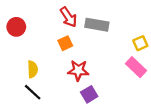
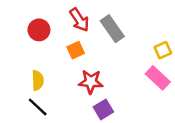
gray rectangle: (97, 25) -> (112, 29), turned 45
red circle: (16, 27) -> (39, 30), moved

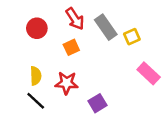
yellow square: (163, 50) -> (132, 37), moved
red star: (91, 82) -> (67, 83), moved

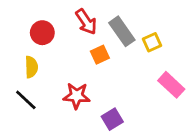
orange square: (71, 47) -> (100, 55), moved
yellow semicircle: (36, 76) -> (31, 67), moved
black line: (36, 101) -> (26, 100), moved

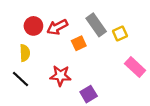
red arrow: (86, 22) -> (57, 27), moved, turned 96

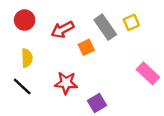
red circle: (33, 26) -> (25, 20), moved
yellow square: (120, 34) -> (131, 22), moved

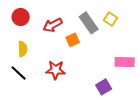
yellow square: (131, 22) -> (111, 19), turned -32
pink rectangle: (148, 73) -> (125, 62), turned -42
purple square: (97, 103) -> (104, 87), moved

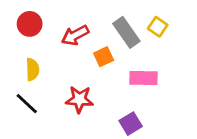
pink rectangle: (125, 62) -> (143, 78), moved
purple square: (104, 87) -> (131, 124), moved

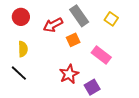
gray rectangle: (126, 32) -> (79, 16), moved
pink rectangle: (143, 78) -> (101, 55), turned 36
red star: (79, 99) -> (69, 74), moved, turned -30

